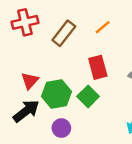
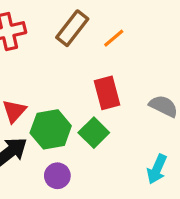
brown rectangle: (64, 33) -> (72, 28), moved

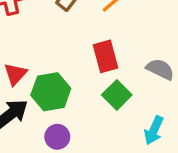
green square: (94, 133) -> (117, 95), moved

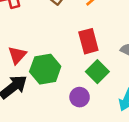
purple circle: (57, 137) -> (80, 97), moved

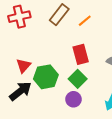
green square: (97, 72) -> (78, 79), moved

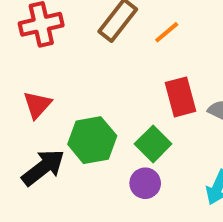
red rectangle: (81, 54) -> (180, 97), moved
red triangle: (23, 66) -> (37, 105), moved

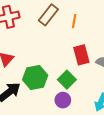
orange line: (167, 32) -> (74, 21), turned -40

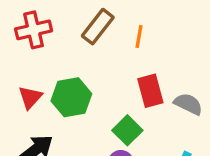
green hexagon: (35, 77) -> (71, 97), moved

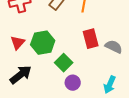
green square: (127, 130) -> (64, 63), moved

